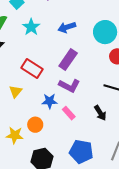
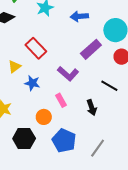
purple rectangle: (68, 59) -> (91, 49), moved
blue star: (50, 101) -> (32, 83), moved
orange circle: (35, 125) -> (44, 117), moved

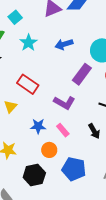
blue star: (32, 83) -> (38, 126), moved

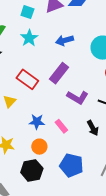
cyan square: (15, 17) -> (27, 12), moved, turned -32
purple rectangle: (82, 74) -> (59, 73), moved
purple L-shape: (64, 103) -> (78, 97), moved
orange circle: (49, 150) -> (39, 147), moved

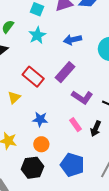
pink rectangle: (61, 126) -> (75, 125), moved
black arrow: (93, 128) -> (96, 129), turned 49

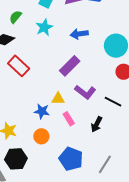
red rectangle: (33, 77) -> (19, 66), moved
yellow triangle: (14, 97) -> (58, 99), moved, turned 40
pink rectangle: (75, 125) -> (69, 119), moved
black hexagon: (32, 168) -> (16, 159), moved

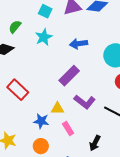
red rectangle: (19, 66) -> (18, 90), moved
black arrow: (97, 124) -> (95, 143), moved

